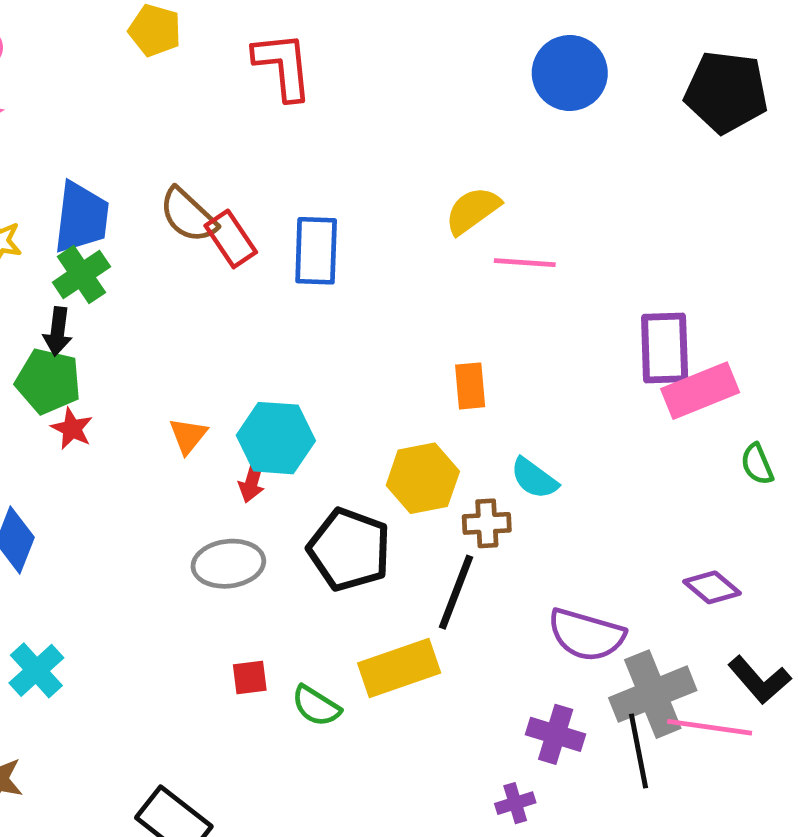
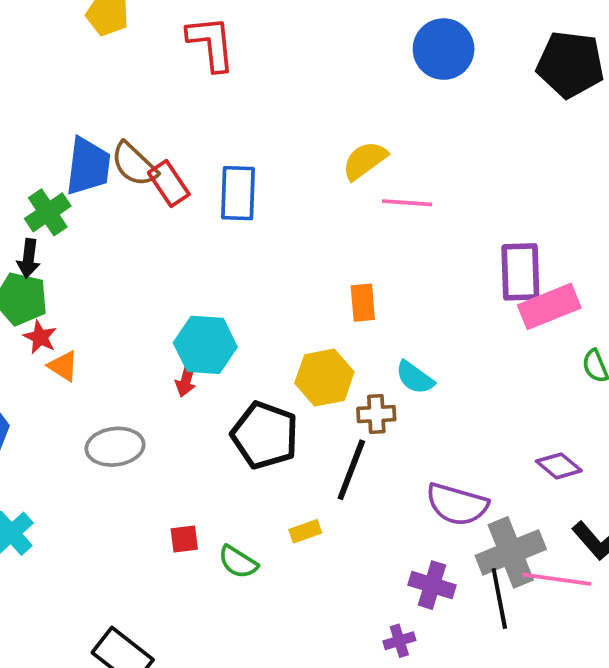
blue trapezoid: (81, 218) -> (88, 166), moved
orange triangle: (188, 436) -> (63, 366), moved, turned -36
gray ellipse: (228, 564) -> (115, 447), moved
yellow rectangle: (399, 668) -> (305, 531), size x0.5

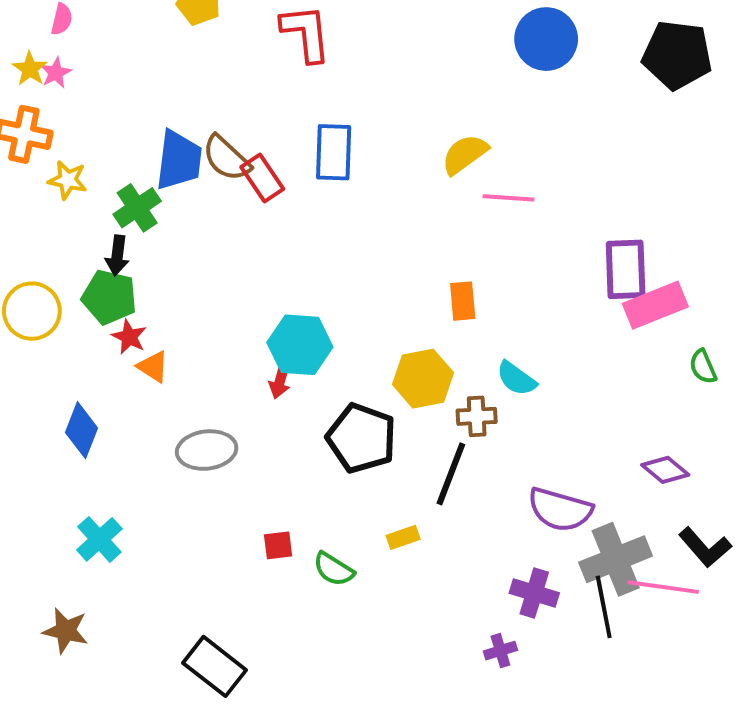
blue rectangle: (238, 193) -> (334, 152), moved

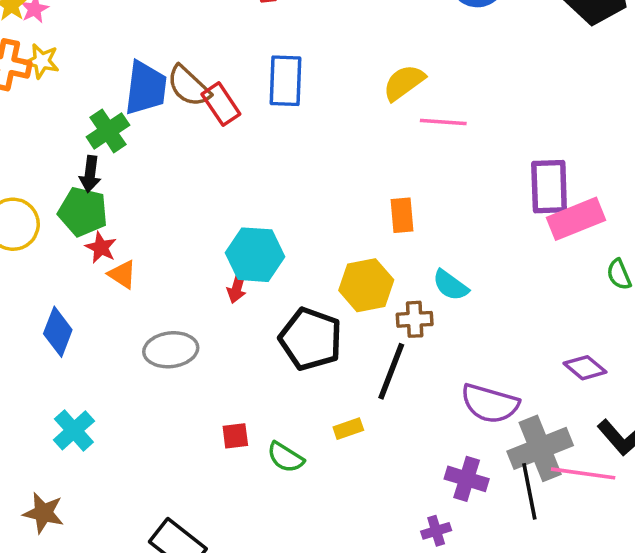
yellow star: (68, 180) -> (42, 61), moved

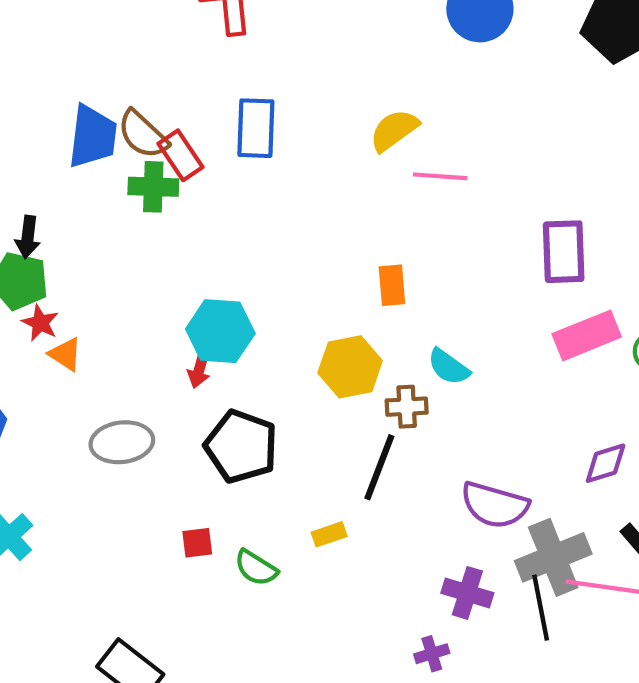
green cross: (108, 131) -> (153, 187), moved, turned 36
pink rectangle: (576, 219) -> (587, 335), moved
black pentagon: (311, 339) -> (241, 446), moved
purple diamond: (585, 368) -> (606, 463), turned -57

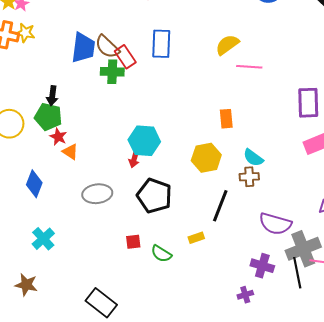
brown cross: (407, 407) -> (249, 177), moved

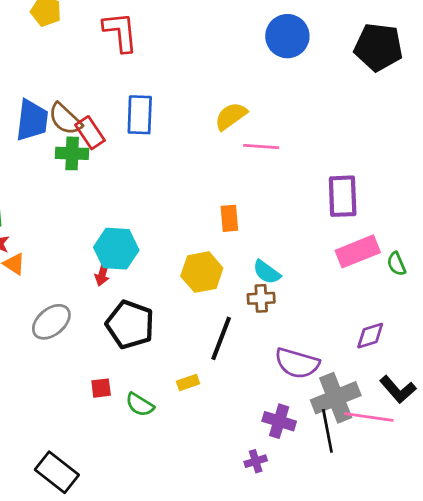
gray ellipse: (97, 194) -> (51, 322), turned -32

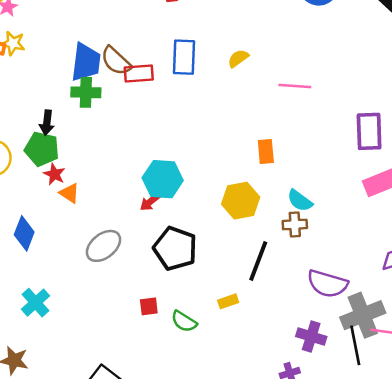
yellow semicircle: (231, 116) -> (238, 58), moved, size x0.7
red rectangle: (90, 133) -> (139, 73), turned -60
green cross: (72, 153) -> (86, 92), moved
red arrow: (102, 273) -> (150, 202), turned 35

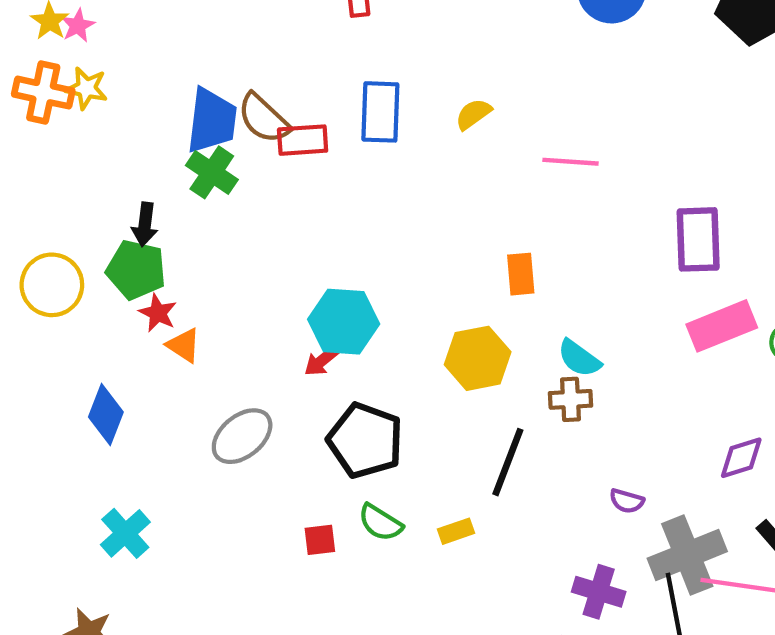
green cross: (86, 92) -> (212, 172), turned 32
purple semicircle: (328, 284) -> (627, 501), size x0.5
green semicircle: (184, 321) -> (380, 523), moved

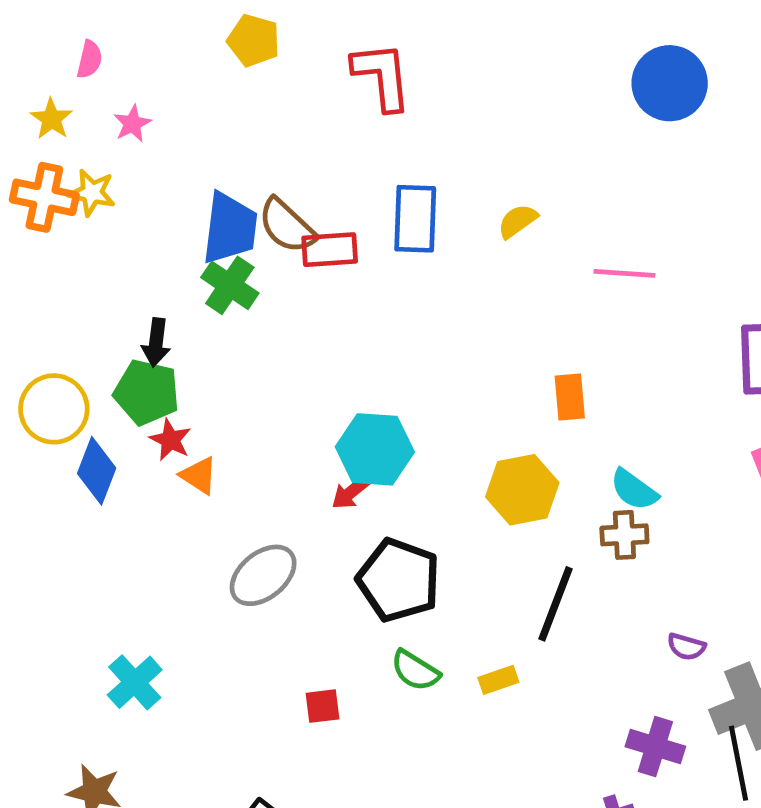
pink star: (78, 26) -> (132, 124), moved
blue diamond: (106, 415) -> (97, 471), moved
red square: (320, 540) -> (323, 706), moved

